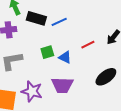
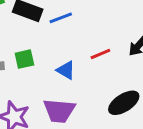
green square: (47, 52) -> (24, 59), moved

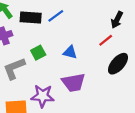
red line: (100, 54) -> (106, 40), moved

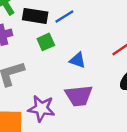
green square: (38, 53) -> (46, 42), moved

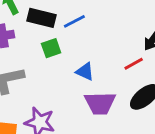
purple trapezoid: (79, 96) -> (100, 103), moved

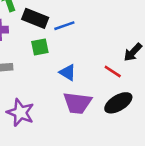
red line: (134, 64) -> (113, 72), turned 54

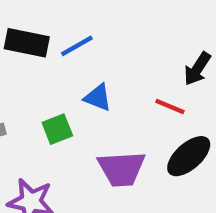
green square: (40, 47) -> (57, 129), moved
blue triangle: (68, 72) -> (98, 98), moved

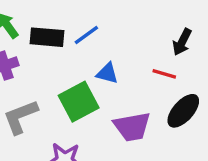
green square: (57, 129) -> (79, 102), size x1.6

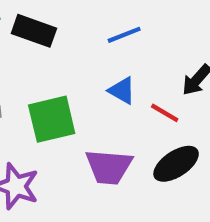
blue line: (86, 35) -> (124, 35), moved
blue triangle: (107, 73) -> (122, 91), moved

